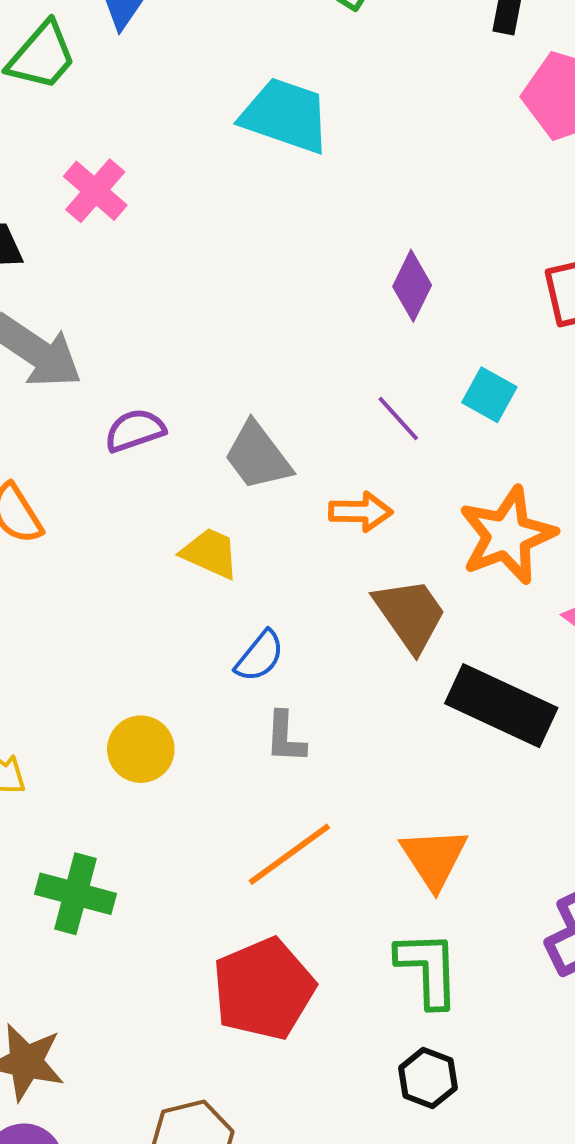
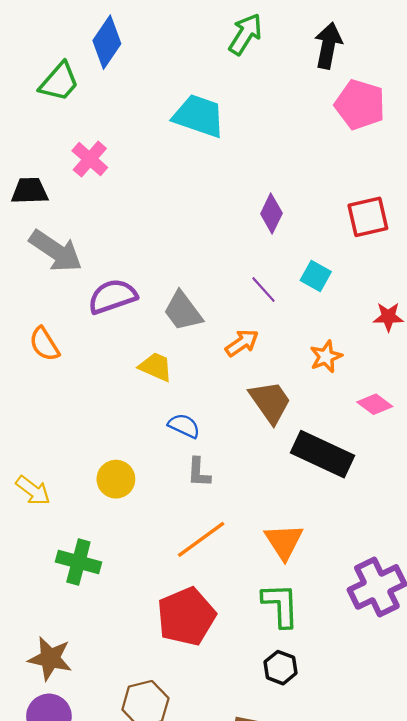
purple semicircle: (135, 430) -> (113, 296), size x1.4
orange arrow: (361, 512) -> (242, 343), turned -36
orange star: (507, 535) -> (326, 357), size x0.6
blue semicircle: (260, 656) -> (184, 426), turned -104

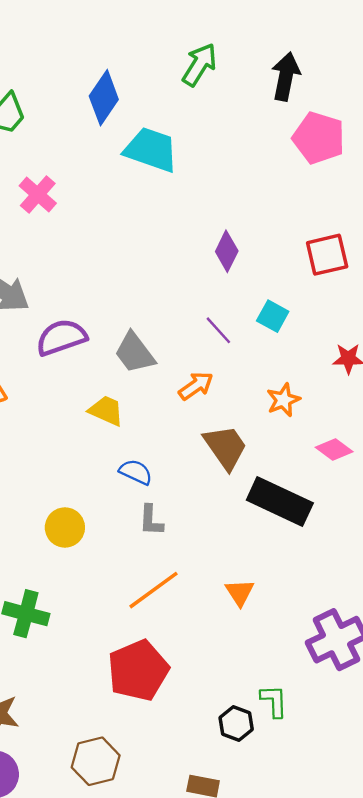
blue diamond: (107, 42) -> (104, 98), moved
orange triangle: (284, 542) -> (240, 592), size x0.7
green L-shape: (281, 605) -> (274, 701), moved, size x0.7

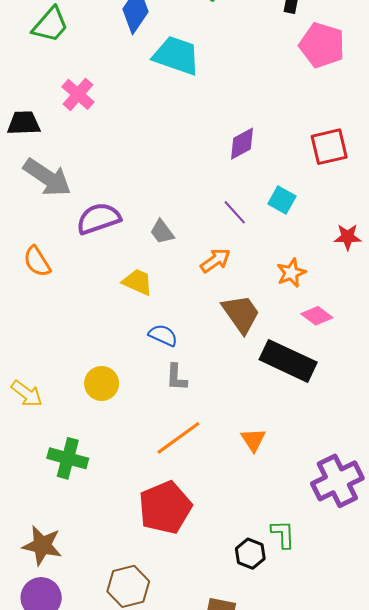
purple diamond: (227, 251) -> (242, 144), turned 36
gray trapezoid: (135, 353) -> (162, 232), size x0.7
pink diamond: (334, 450) -> (317, 316), moved

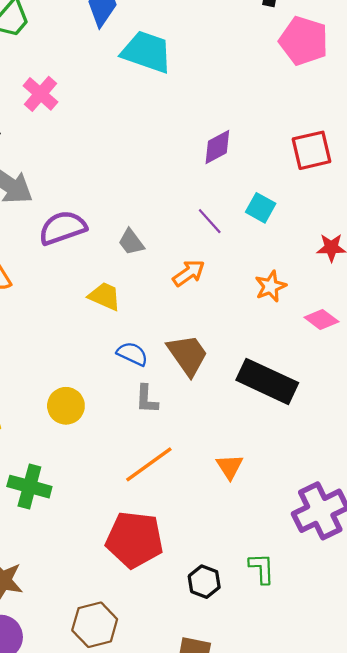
brown trapezoid: (241, 314) -> (188, 355), moved
pink diamond: (317, 316) -> (321, 320), moved
red pentagon: (165, 507) -> (135, 540), turned 30
black hexagon: (250, 554) -> (204, 582), moved

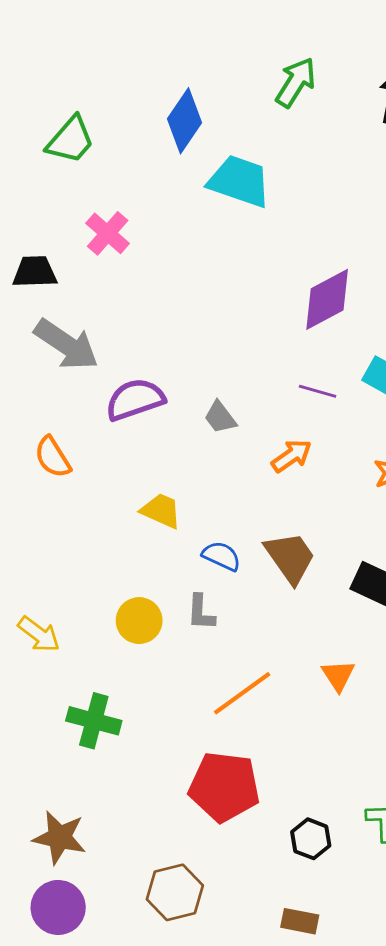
purple diamond: (217, 147) -> (327, 299), size x1.4
purple line: (210, 221) -> (318, 391), turned -32
yellow trapezoid: (105, 296) -> (161, 511), moved
gray L-shape: (147, 399) -> (201, 612), moved
orange triangle: (230, 467) -> (338, 675), moved

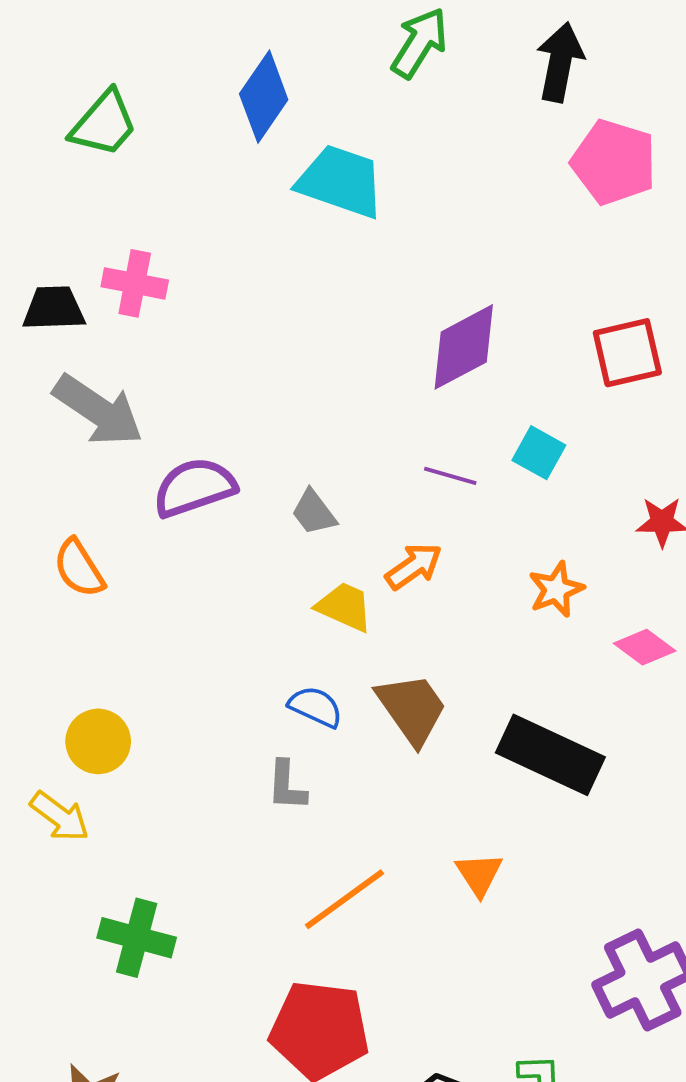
pink cross: (108, 233) -> (135, 283), moved, turned -30
yellow trapezoid: (161, 511) -> (344, 607), moved
yellow circle: (139, 621) -> (98, 741), moved

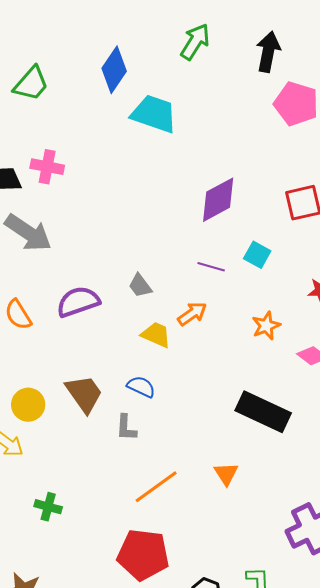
purple semicircle: (194, 487) -> (78, 302), moved
brown trapezoid: (412, 709) -> (84, 394), moved
green cross: (137, 938) -> (48, 507), size x0.7

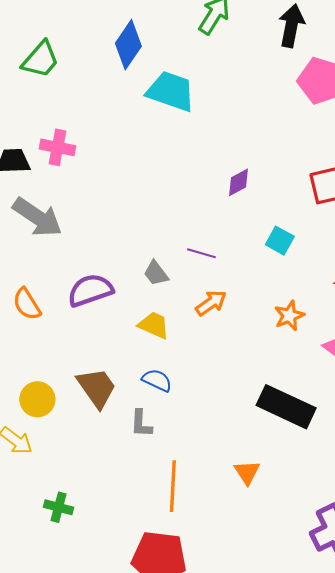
purple diamond: (218, 200) -> (239, 182), size x0.6
purple line: (211, 267) -> (201, 253), moved
yellow trapezoid: (156, 335) -> (154, 325), moved
orange line: (156, 487) -> (173, 486), turned -51

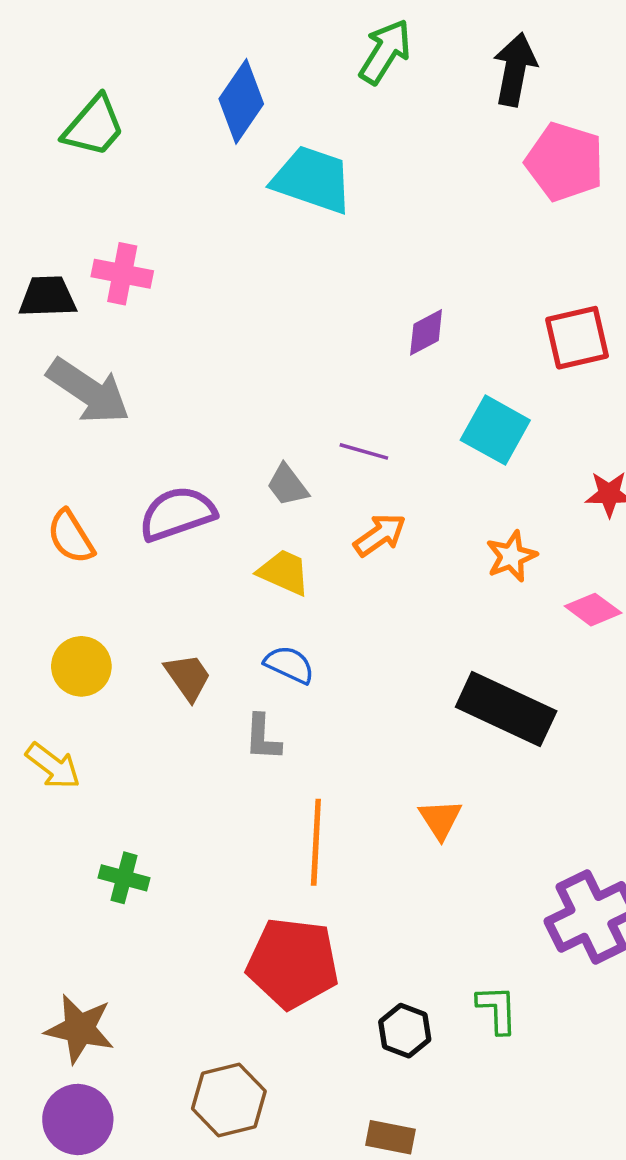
cyan square: (280, 241) -> (495, 430), size x1.4
brown trapezoid: (97, 388) -> (188, 677), size x0.7
yellow circle: (37, 399) -> (81, 666), moved

